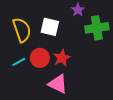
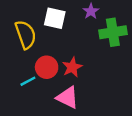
white square: (50, 27) -> (55, 18), moved
cyan line: (19, 62) -> (28, 81), moved

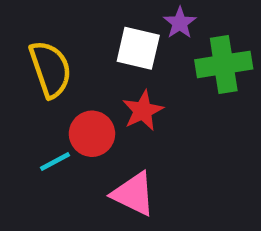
white square: (55, 18) -> (138, 48), moved
red star: (72, 67) -> (143, 111), moved

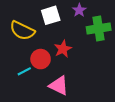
white square: (138, 48) -> (51, 15), moved, turned -30
yellow semicircle: (50, 69) -> (22, 31), turned 135

